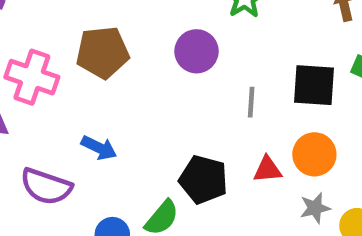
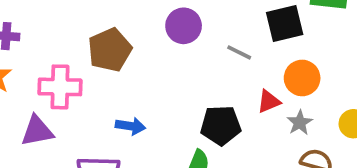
gray line: (251, 102) -> (239, 52), turned -50
gray star: (315, 208) -> (300, 123), moved

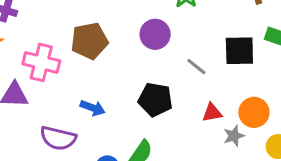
orange circle: (302, 78) -> (254, 112), moved
black pentagon: (221, 125) -> (155, 100), moved

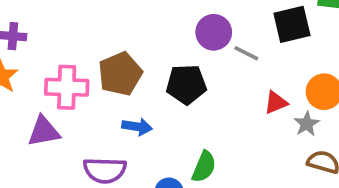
purple circle: (155, 34) -> (214, 32), moved
brown pentagon: (89, 41) -> (120, 74), moved
black pentagon: (155, 100) -> (186, 84), moved

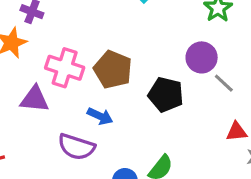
brown pentagon: (120, 74) -> (113, 69), turned 30
blue arrow: (137, 127) -> (100, 116), moved

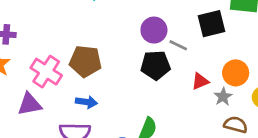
pink cross: (65, 68) -> (46, 72), turned 32
black pentagon: (166, 95) -> (155, 65), moved

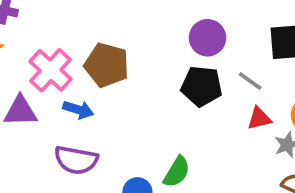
gray line: (178, 45) -> (250, 81), moved
blue arrow: (86, 102) -> (78, 110), moved

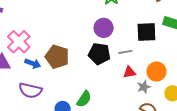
brown pentagon: (107, 65) -> (57, 57), moved
gray line: (250, 81) -> (125, 52), turned -48

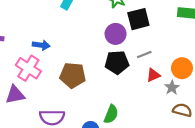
black square: (146, 32) -> (138, 19), moved
blue arrow: (33, 63) -> (41, 45), moved

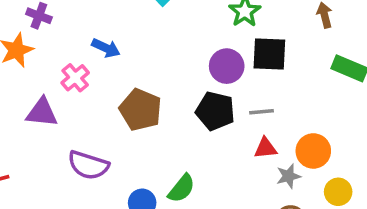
pink cross: (28, 68) -> (75, 78), size x0.7

